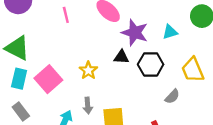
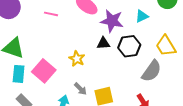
pink line: (66, 15) -> (51, 14), turned -56
gray semicircle: (172, 96) -> (152, 71), size x1.6
gray arrow: (88, 106) -> (80, 89), turned -32

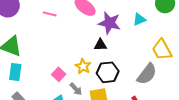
black hexagon: (129, 46) -> (108, 72), moved
yellow star: (77, 59) -> (83, 66), moved
pink square: (44, 71) -> (59, 74), moved, size x0.6

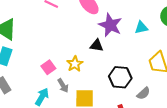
black hexagon: (108, 72) -> (120, 77), moved
gray semicircle: (147, 74) -> (143, 93), moved, size x0.6

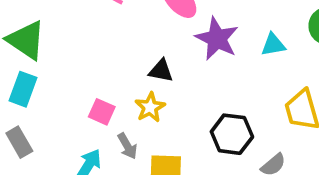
black triangle: (97, 45) -> (161, 71), moved
pink square: (48, 67) -> (102, 112), turned -32

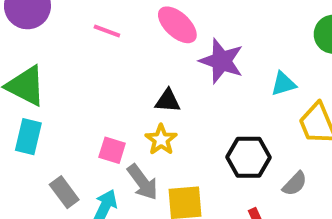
cyan triangle: (273, 45) -> (283, 84), moved
gray rectangle: (19, 142) -> (64, 192), moved
gray arrow: (127, 146) -> (143, 182), size x1.4

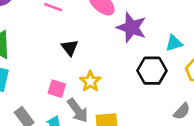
black triangle: (168, 101) -> (70, 48), moved, turned 48
black hexagon: (249, 157) -> (152, 71), moved

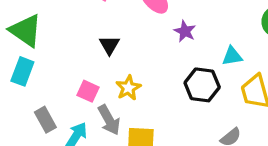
purple star: (131, 28) -> (185, 31), size x0.6

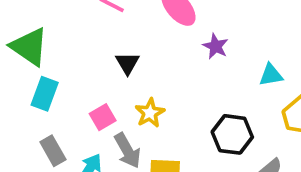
cyan rectangle: (22, 71) -> (45, 94), moved
black hexagon: (202, 85) -> (232, 134), moved
pink square: (88, 91) -> (103, 117), turned 35

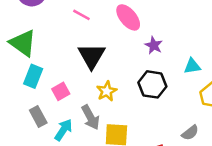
black triangle: (127, 63) -> (92, 56), size x1.6
pink square: (103, 117) -> (61, 91), moved
black hexagon: (232, 134) -> (152, 84), moved

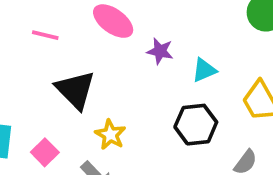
cyan triangle: (192, 66) -> (204, 70), moved
black hexagon: (152, 84) -> (196, 125), moved

